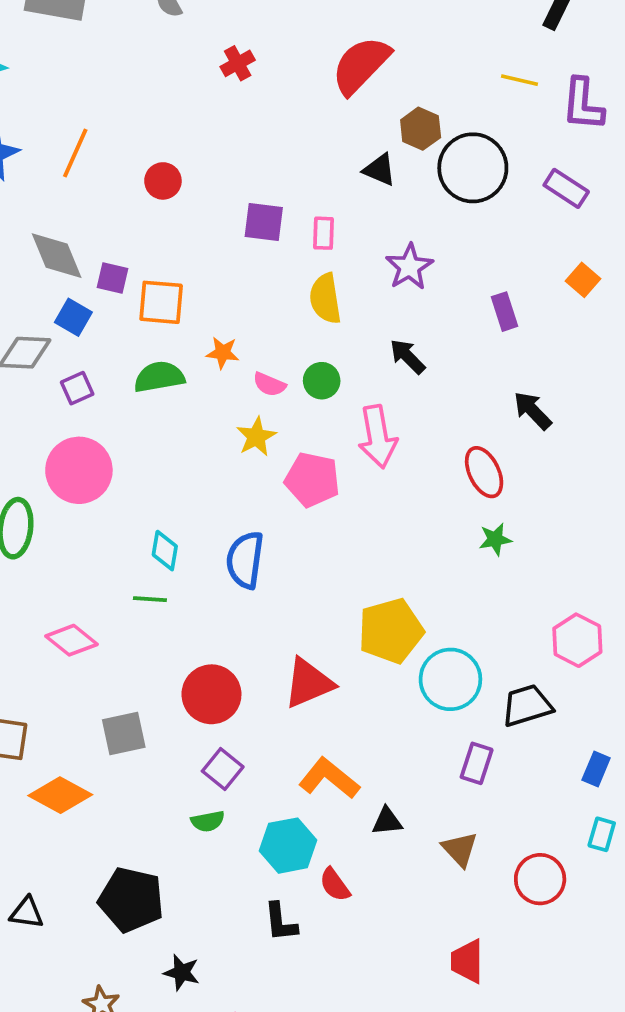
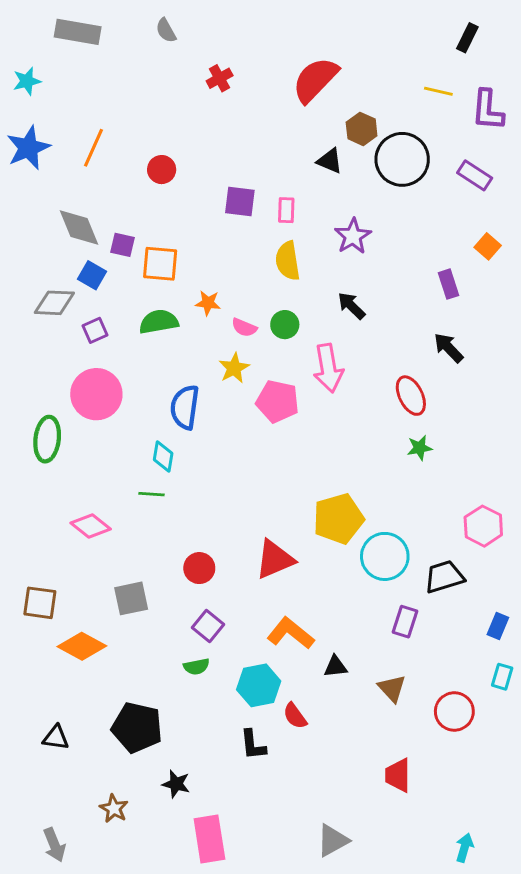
purple rectangle: (505, 312) -> (449, 284), moved
blue semicircle: (245, 560) -> (185, 407), moved
red circle: (211, 694) -> (199, 568), size x0.7

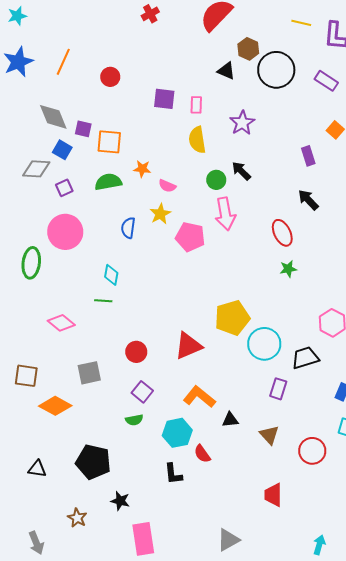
green circle: (285, 325) -> (216, 180), moved
blue semicircle: (185, 407) -> (128, 228), moved, size x0.7

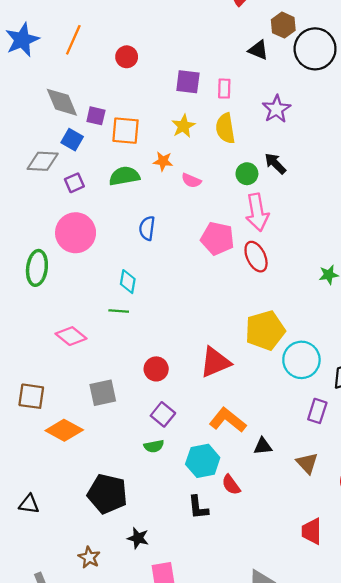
yellow star: (160, 214) -> (183, 126), moved
red ellipse: (282, 233) -> (256, 257), moved
black triangle: (37, 469) -> (29, 504), moved

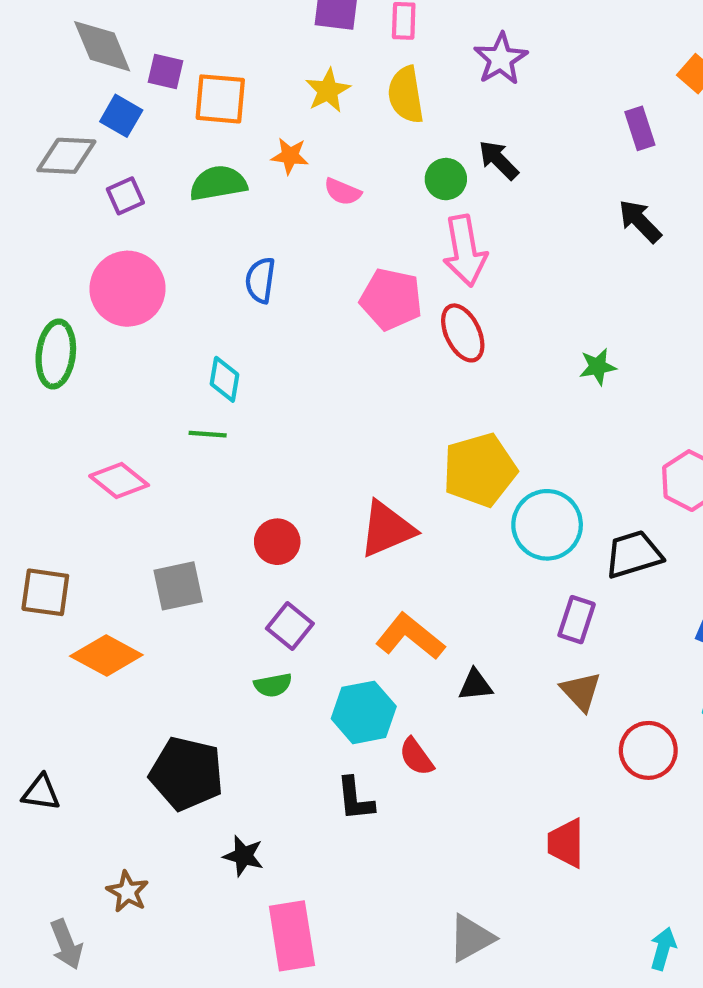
brown triangle: (307, 463) -> (581, 691), moved
brown star: (89, 557) -> (128, 892), moved

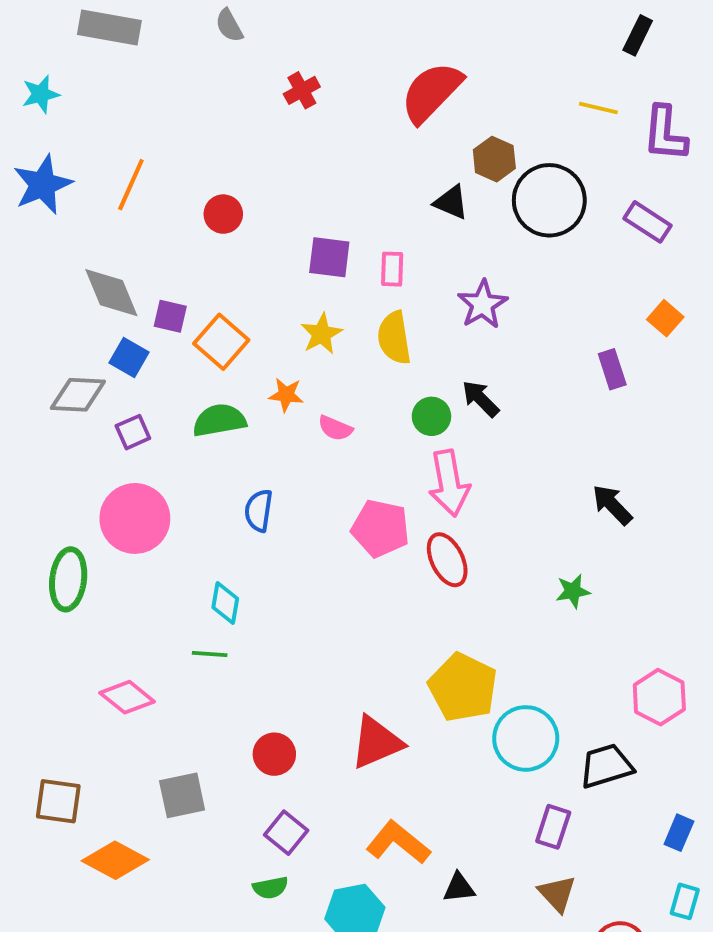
orange square: (220, 99) -> (221, 342), turned 36
black arrow: (640, 221) -> (612, 505), moved
yellow pentagon: (480, 470) -> (463, 687), turned -30

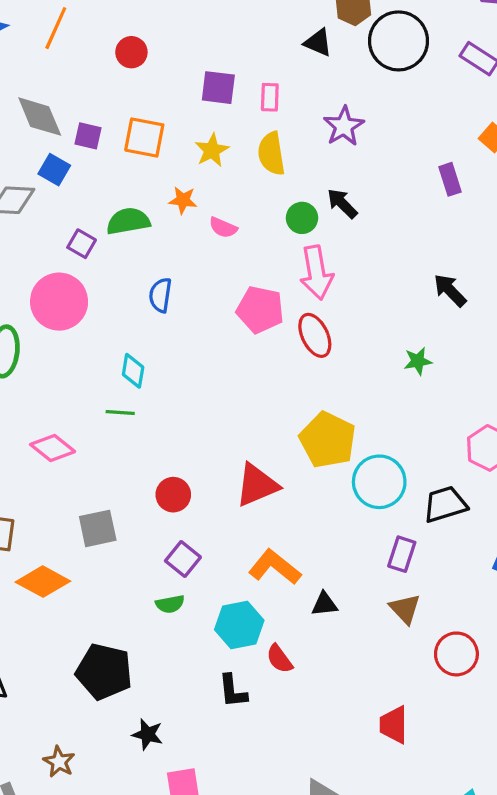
orange square: (221, 342) -> (144, 137), moved, turned -30
purple square: (133, 432) -> (82, 244), moved, turned -36

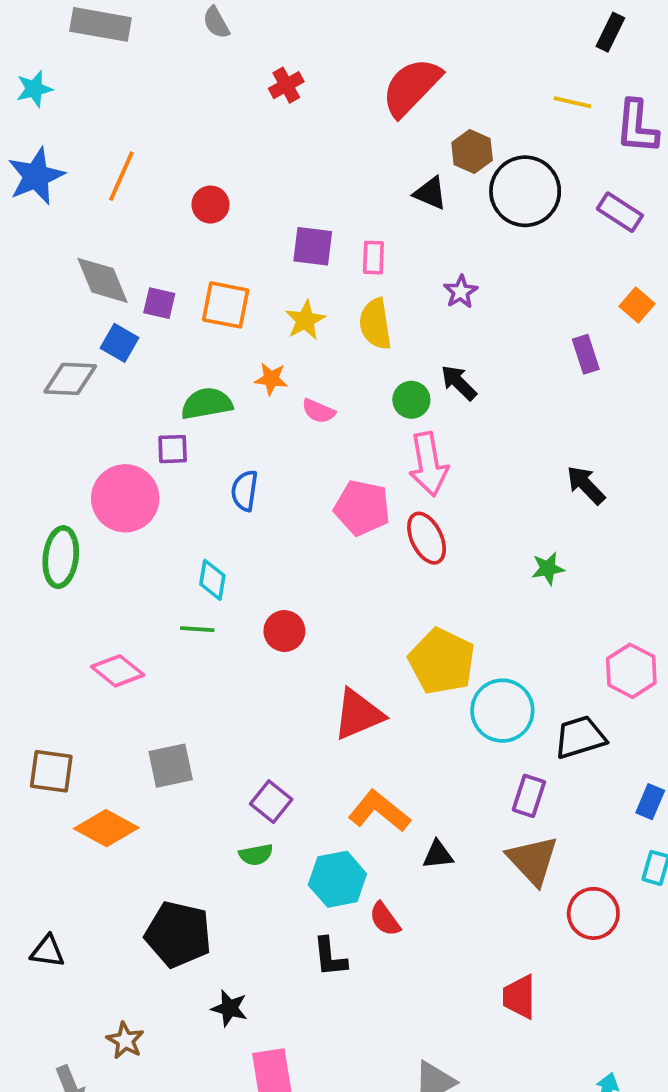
purple star: (344, 126) -> (461, 292), size x0.7
purple square: (82, 244) -> (173, 449), moved, turned -32
red circle: (173, 495) -> (284, 631), moved
brown triangle: (405, 609) -> (533, 860), size x1.4

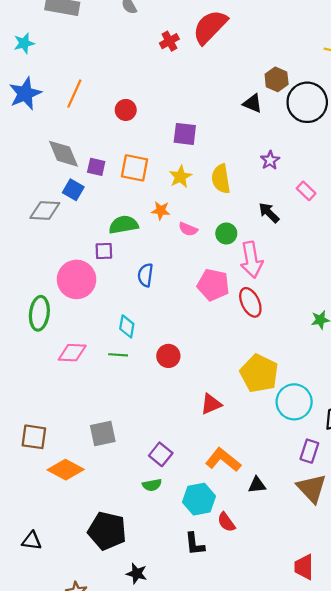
red semicircle: (411, 87) -> (210, 27), moved
pink rectangle: (373, 258) -> (306, 191), moved, turned -48
green circle: (411, 400) -> (226, 233), moved
pink diamond: (118, 671) -> (72, 353), moved, turned -36
red triangle: (358, 714) -> (211, 404), size x0.7

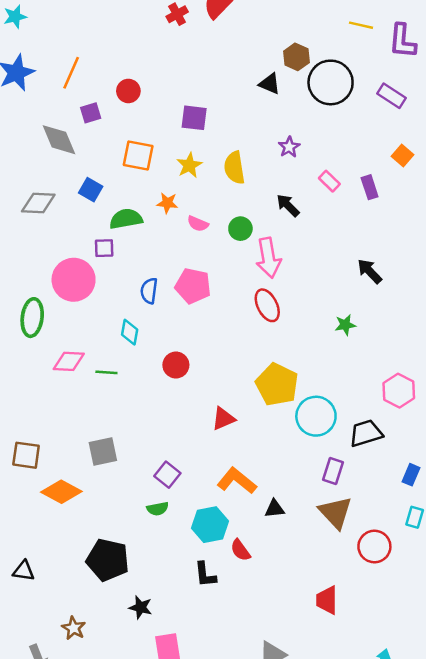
purple square: (96, 167) -> (91, 113), moved, turned -30
blue square: (73, 190) -> (91, 190), moved
blue semicircle: (145, 275) -> (149, 291), moved
pink pentagon: (213, 285) -> (193, 286), moved
green line: (118, 355) -> (106, 372), moved

